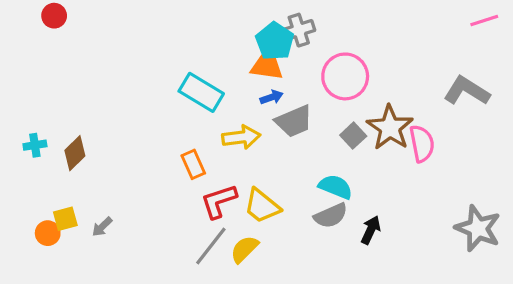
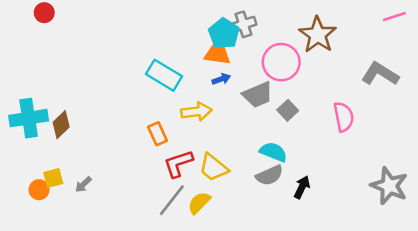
gray trapezoid: (294, 121) -> (258, 95), moved
brown star: (390, 128) -> (318, 35), moved
cyan cross: (35, 145) -> (29, 118), size x2.0

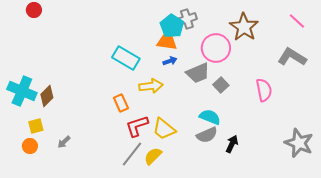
pink line: (394, 17) -> (297, 21), moved, turned 60
cyan cross: (29, 118) -> (22, 91), turned 32
yellow square: (53, 178) -> (36, 126), moved

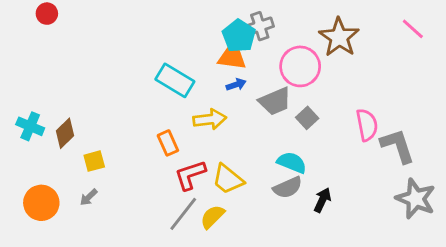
gray L-shape: (292, 57) -> (398, 146), moved, turned 40
cyan cross: (22, 91) -> (30, 126), size x0.7
yellow square: (36, 126) -> (94, 161), moved
orange circle: (30, 146) -> (41, 203), size x1.6

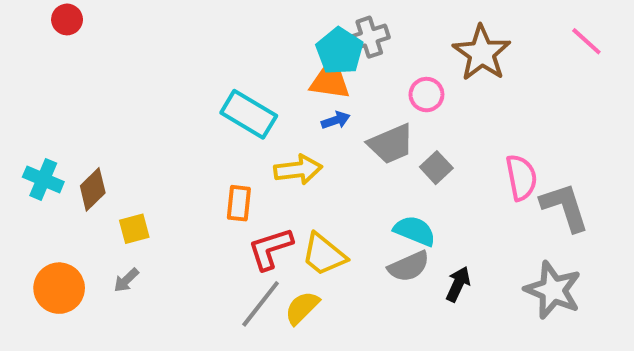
pink circle: (300, 66) -> (426, 95), size x0.6
orange rectangle: (168, 143) -> (239, 203), turned 30
gray star: (416, 199) -> (553, 290), moved

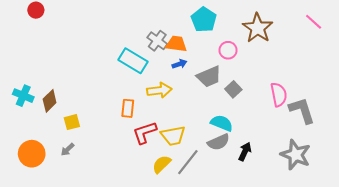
gray cross: (369, 37) -> (157, 41), moved, turned -36
cyan pentagon: (340, 51) -> (204, 20), moved
yellow trapezoid: (324, 255) -> (173, 136), turned -50
gray line: (261, 304) -> (188, 162), moved

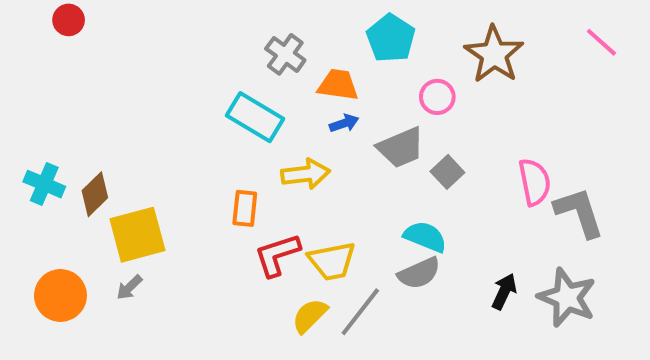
gray cross: (157, 41) -> (285, 54), moved
yellow square: (72, 122) -> (137, 235), size x1.8
black arrow: (245, 152) -> (504, 291), moved

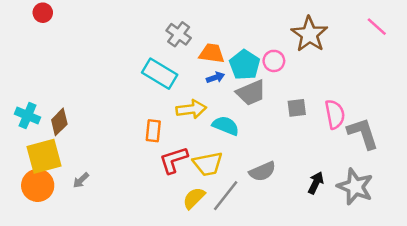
cyan pentagon: (391, 38) -> (245, 65), moved
gray square: (447, 172) -> (297, 108), moved, turned 36
yellow square: (137, 235) -> (44, 156), moved
cyan semicircle: (425, 237) -> (226, 126), moved

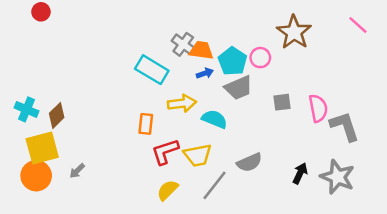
gray cross: (179, 34) -> (183, 44), moved
yellow semicircle: (194, 198) -> (168, 190), moved

